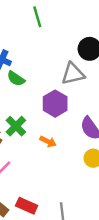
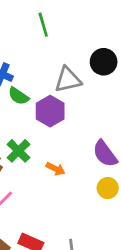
gray triangle: (73, 74) -> (68, 80), moved
purple hexagon: (55, 104) -> (50, 111), moved

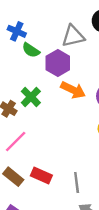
orange arrow: (56, 169) -> (73, 90), moved, size x1.5

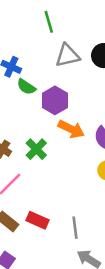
gray triangle: (73, 36) -> (67, 56), moved
green cross: (31, 97) -> (36, 149), moved

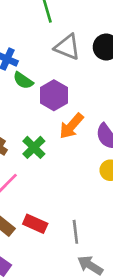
gray triangle: (67, 56) -> (67, 47), turned 35
orange arrow: (71, 129) -> (71, 126), turned 105

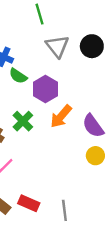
gray triangle: (67, 47) -> (57, 46), turned 30
green cross: (34, 147) -> (23, 121), moved

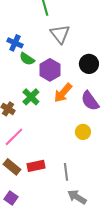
black circle: (92, 46) -> (89, 64), moved
yellow circle: (95, 156) -> (83, 132), moved
red rectangle: (29, 203) -> (36, 166), turned -36

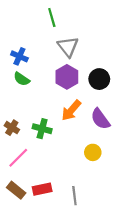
green semicircle: (27, 59) -> (22, 79), moved
purple hexagon: (50, 70) -> (67, 77), moved
green cross: (31, 97) -> (42, 129), moved, turned -30

